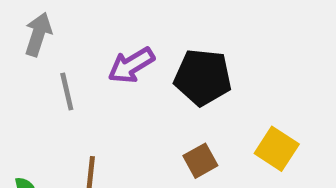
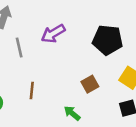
black pentagon: (203, 77) -> (108, 40), moved

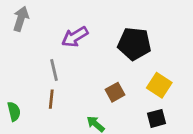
gray line: (19, 48) -> (54, 70), moved

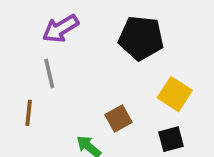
gray line: (54, 70) -> (49, 74), moved
brown square: (115, 92) -> (119, 118), moved

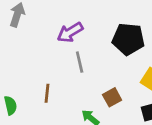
gray line: (49, 74) -> (80, 62), moved

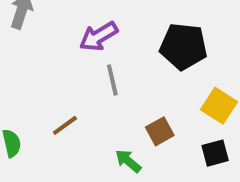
brown line: (47, 93) -> (65, 125), turned 48

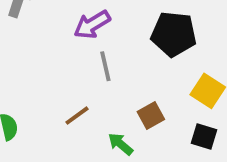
brown line: (65, 125) -> (77, 116), moved
black square: (215, 153) -> (204, 136), turned 32

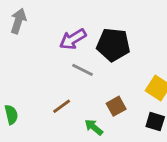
black pentagon: (174, 34) -> (113, 45), moved
gray line: (105, 66) -> (83, 70), turned -50

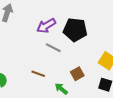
brown line: (62, 106) -> (38, 74), turned 56

